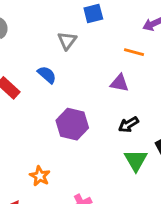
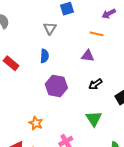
blue semicircle: (47, 75) -> (44, 56), moved, turned 56
green triangle: (136, 160) -> (94, 119), moved

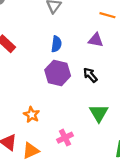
blue semicircle: (44, 56) -> (56, 44), moved
black arrow: (95, 84) -> (90, 75), moved, turned 80

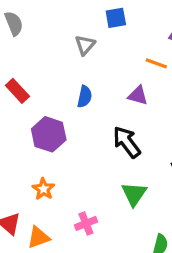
purple hexagon: (58, 73) -> (49, 134), moved
black arrow: (90, 75) -> (127, 142), size x1.5

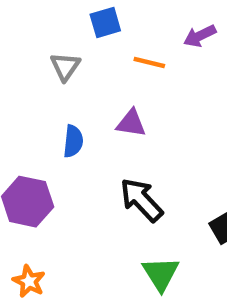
orange line: (156, 63) -> (149, 62), moved
purple triangle: (138, 96) -> (131, 123), moved

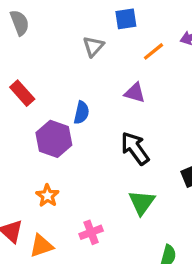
orange line: (149, 62) -> (153, 51), turned -60
blue semicircle: (73, 141) -> (81, 113), moved

